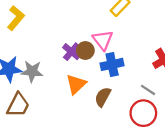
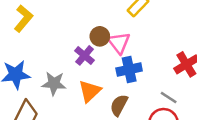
brown circle: (85, 50) -> (100, 36), moved
gray star: (32, 71) -> (54, 83), moved

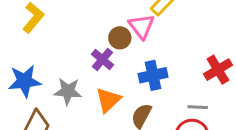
pink triangle: (119, 43) -> (141, 26), moved
gray line: (169, 98) -> (198, 107), turned -30

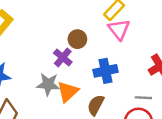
pink triangle: (141, 26) -> (119, 29), moved
gray star: (68, 91) -> (48, 84), moved

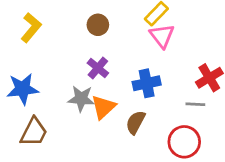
brown circle: (77, 39) -> (98, 25), moved
gray line: (143, 98) -> (195, 104), moved

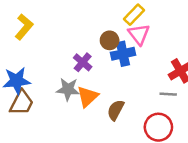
brown circle: (98, 25) -> (110, 40), moved
blue cross: (147, 83) -> (123, 54), moved
brown trapezoid: (34, 132) -> (22, 103), moved

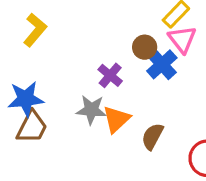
blue cross: (123, 54) -> (162, 64), turned -30

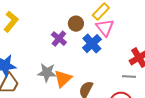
brown circle: (145, 47) -> (76, 24), moved
purple cross: (110, 75) -> (59, 39), moved

